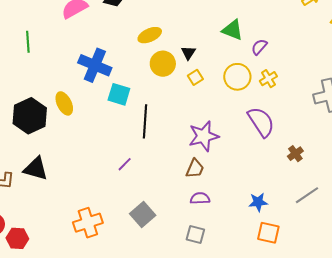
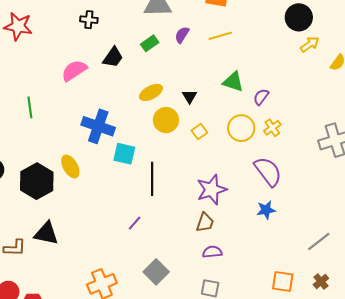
black triangle: (188, 53) -> (190, 96), moved
brown cross: (295, 154) -> (321, 281), moved
blue star: (258, 202) -> (266, 210), moved

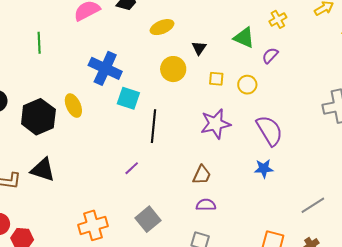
yellow ellipse: (151, 92) -> (162, 27), moved
yellow circle: (241, 128) -> (247, 85), size x0.7
yellow cross: (272, 128) -> (278, 19), moved
yellow square: (199, 132) -> (216, 79), moved, turned 35
purple star: (212, 190) -> (215, 124), moved

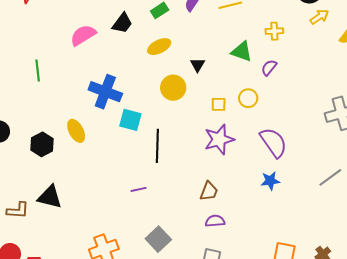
yellow cross: (278, 19) -> (274, 31), turned 30
yellow square: (216, 79) -> (219, 104), moved
black hexagon: (38, 117) -> (42, 144), size x0.7
purple line: (132, 168) -> (139, 189), turned 35
gray line: (313, 205) -> (330, 177), moved

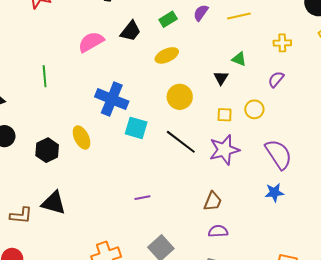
green triangle: (242, 52) -> (239, 59), moved, size x0.7
black triangle: (198, 65) -> (221, 78), moved
black line: (157, 146) -> (181, 142), moved, turned -56

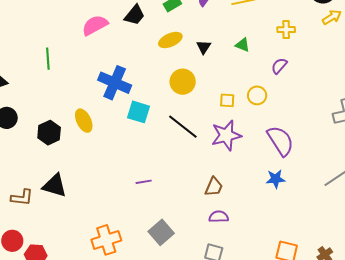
black triangle: (221, 78) -> (204, 47), moved

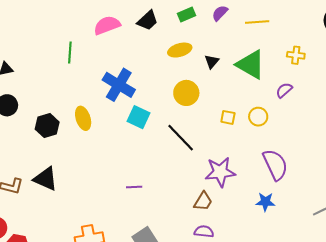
green triangle: (243, 45) -> (251, 65), size x2.0
green line: (48, 59) -> (70, 53), moved
purple star: (226, 135) -> (220, 172), moved

